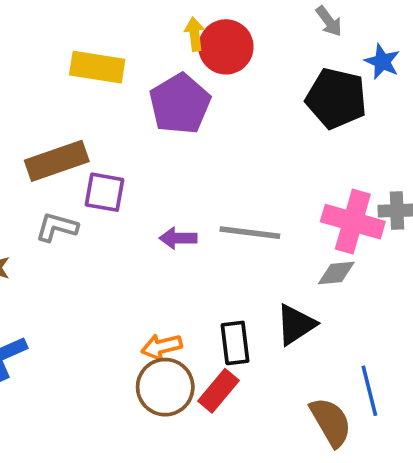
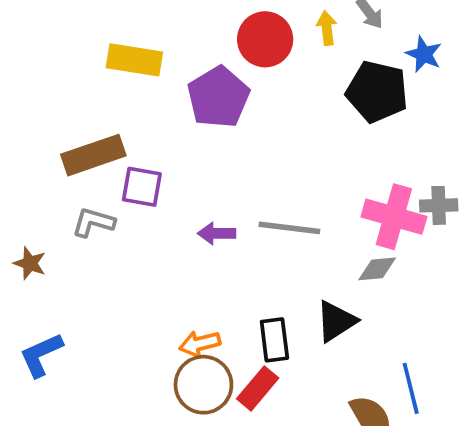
yellow arrow: (195, 34) -> (327, 28), moved

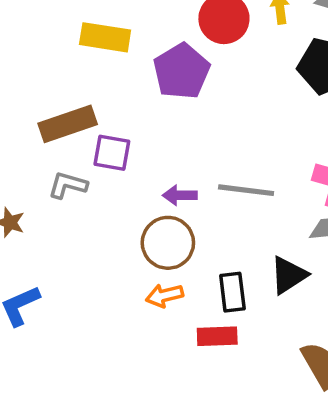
brown circle: (203, 385) -> (168, 243), moved
red rectangle: (258, 388) -> (217, 336), turned 48

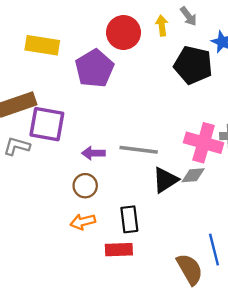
purple square: (112, 153) -> (47, 124), size x1.4
brown circle: (168, 243) -> (85, 186), size x0.7
black triangle: (289, 275) -> (165, 180), moved

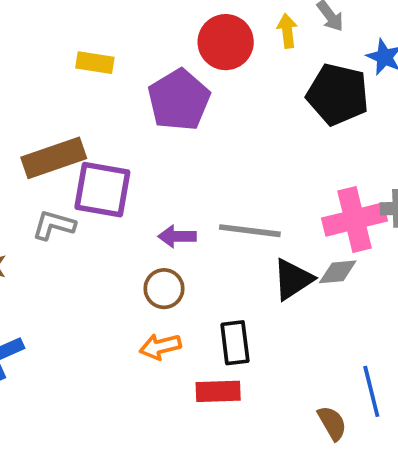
yellow rectangle: (42, 45) -> (95, 63), size x0.7
pink cross: (204, 143) -> (355, 220), turned -30
brown semicircle: (190, 269) -> (332, 423), size x0.7

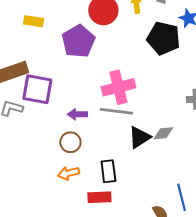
pink cross: (355, 220) -> (118, 87), moved

